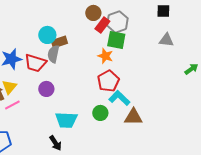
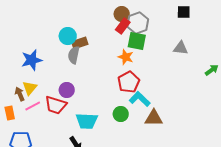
brown circle: (93, 13) -> (122, 14), moved
gray triangle: (166, 40) -> (181, 48), moved
red trapezoid: (35, 63) -> (56, 105), moved

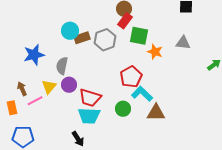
gray hexagon: (138, 23) -> (105, 40), moved
gray semicircle: (74, 55) -> (62, 66), moved
orange star: (126, 57) -> (155, 52), moved
yellow triangle: (30, 88) -> (49, 87), moved
red trapezoid: (56, 105) -> (90, 98), moved

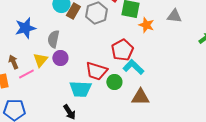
brown rectangle: (82, 38) -> (73, 11), turned -42
red trapezoid: (90, 98) -> (96, 71), moved
brown triangle: (156, 113) -> (140, 97), moved

